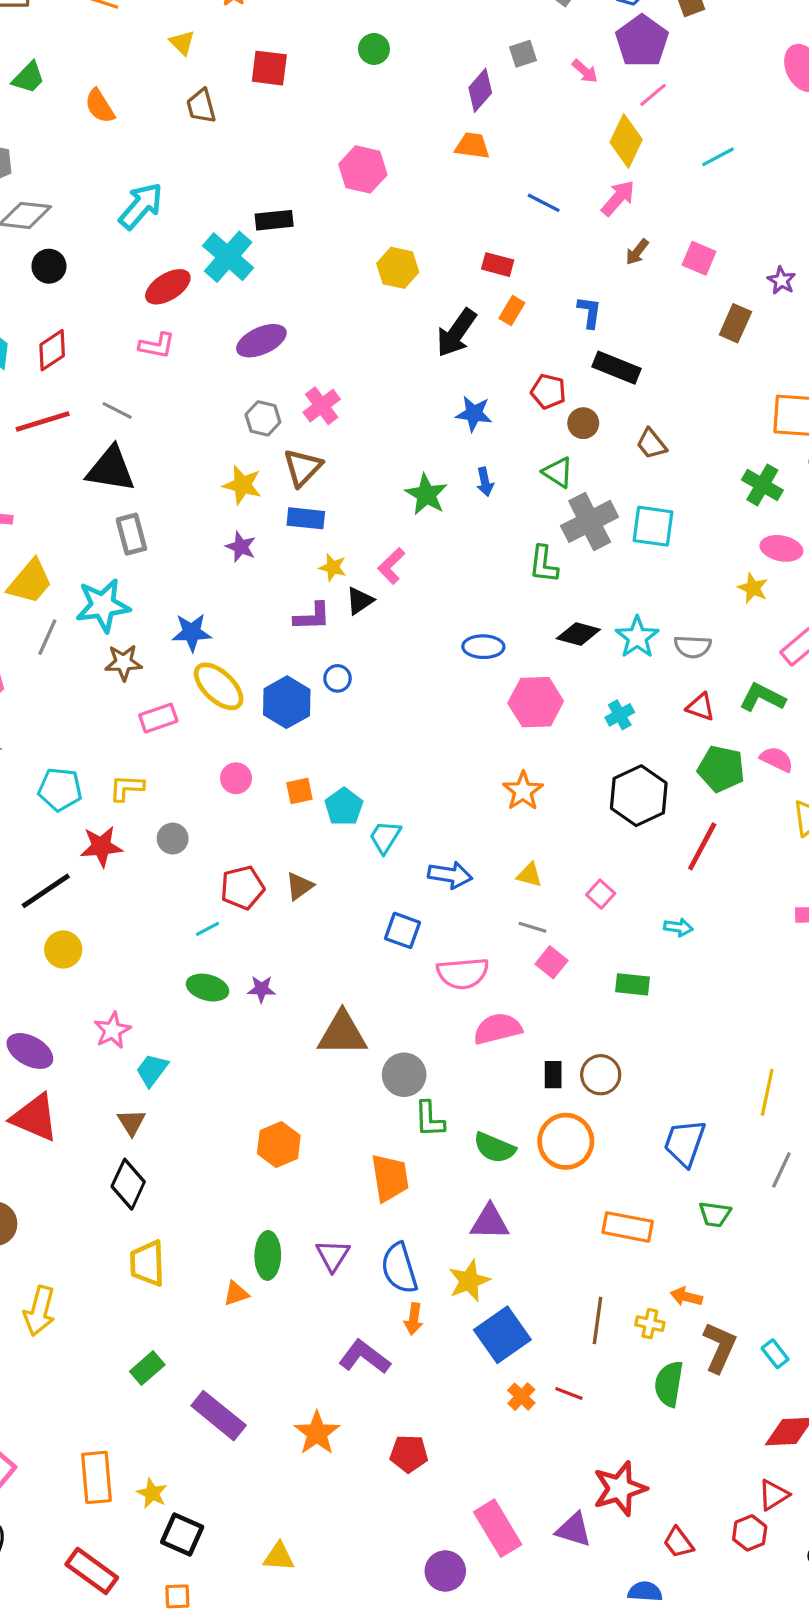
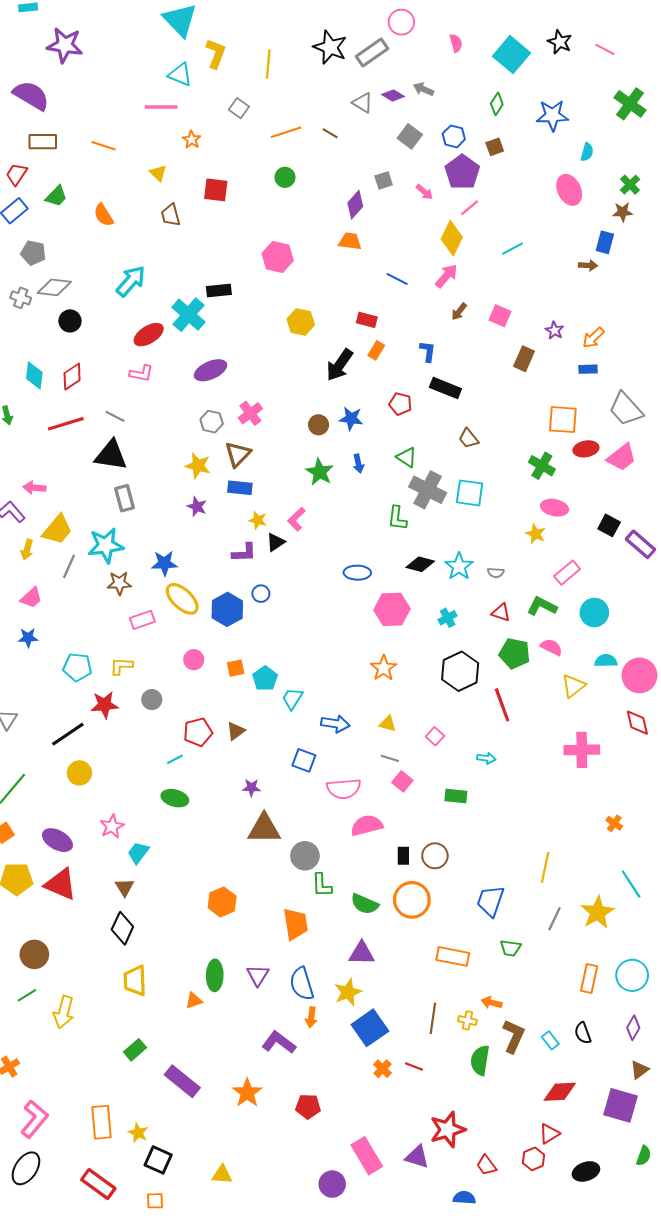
brown circle: (583, 423) -> (319, 425), moved
gray cross: (590, 521) -> (428, 490), turned -36
gray semicircle: (693, 647) -> (496, 573), size x0.7
red line: (702, 846) -> (502, 705), turned -48
purple star: (261, 989) -> (251, 788), moved

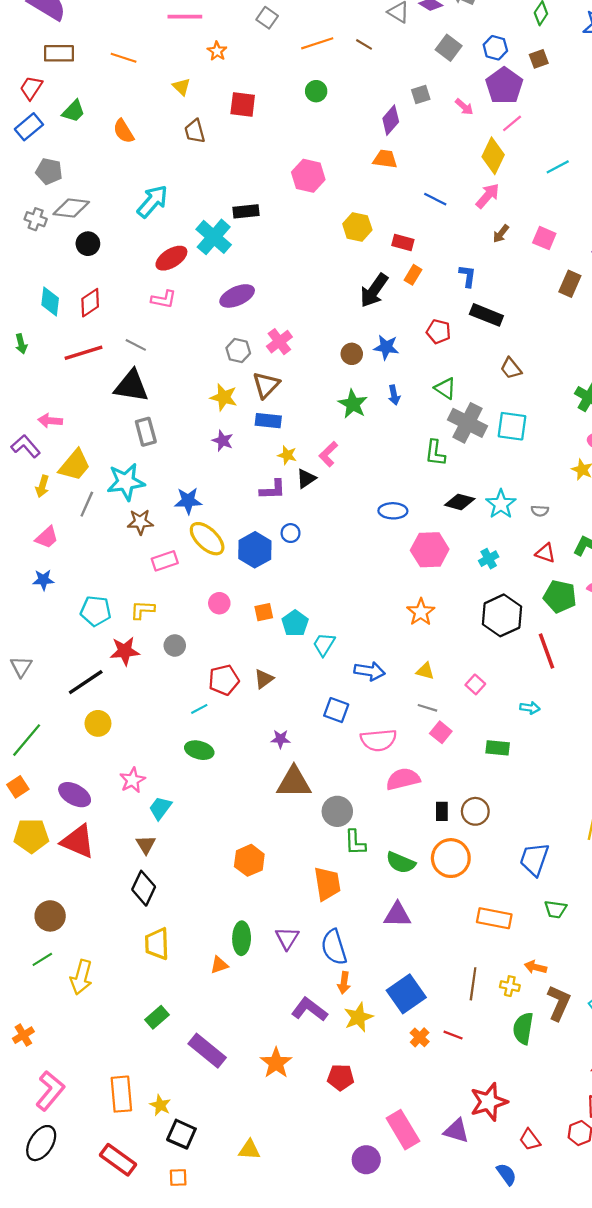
yellow hexagon: (301, 322) -> (357, 227), moved
yellow star: (348, 992) -> (358, 1017), moved
blue semicircle: (464, 1198) -> (506, 1174), turned 50

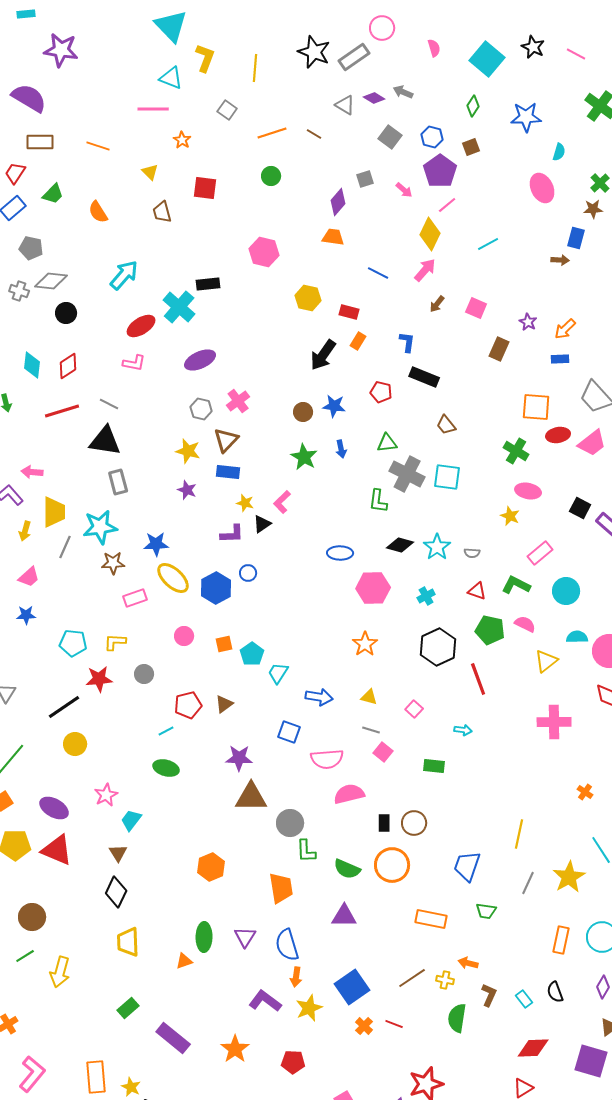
green triangle: (445, 388) -> (387, 443), turned -40
yellow trapezoid: (75, 465) -> (54, 512), turned -40
purple star: (281, 739) -> (239, 758), size x1.5
brown line: (473, 984) -> (412, 978), turned 48
brown L-shape: (559, 1003) -> (489, 995), size x0.7

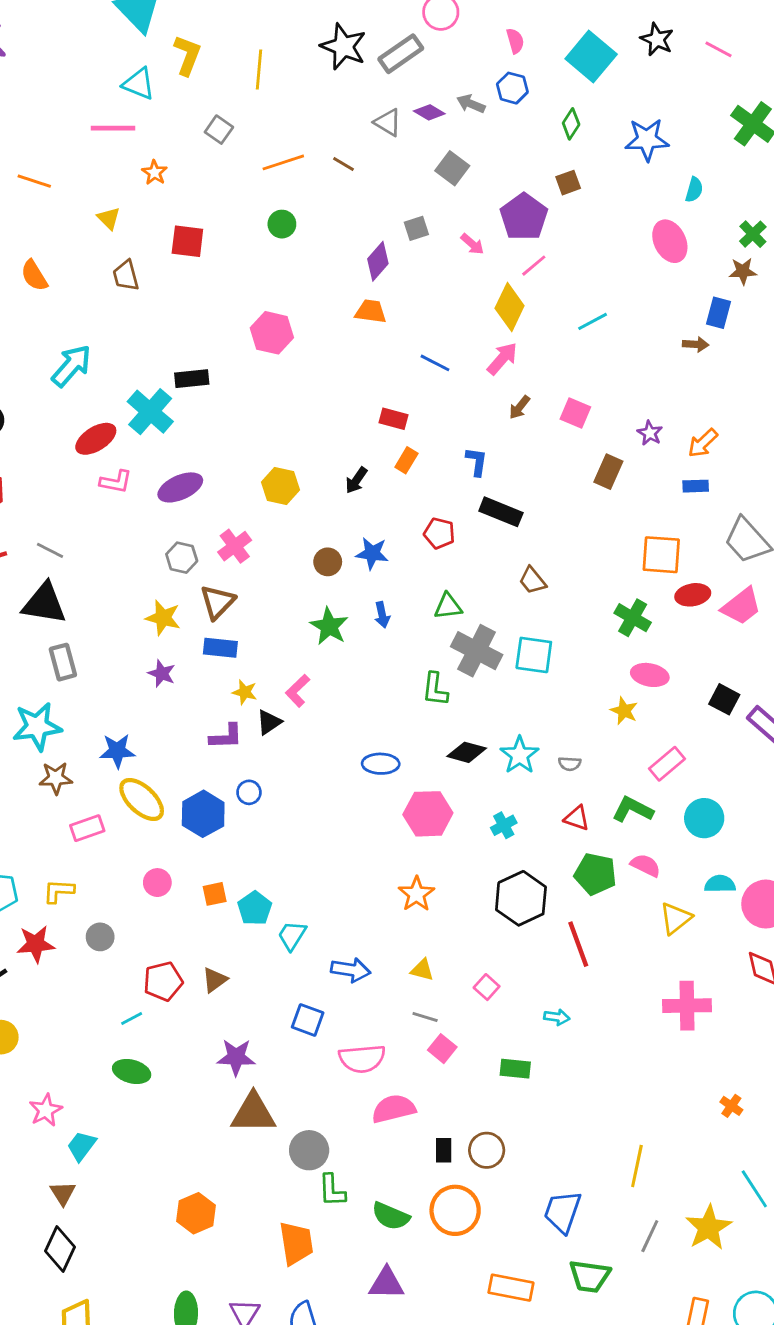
blue hexagon: (432, 137) -> (512, 88), moved
yellow hexagon: (308, 298) -> (280, 486), moved
black arrow: (323, 355) -> (356, 480), size x0.6
pink L-shape: (134, 363) -> (116, 482), moved
green trapezoid: (486, 911) -> (590, 1276), size x1.4

